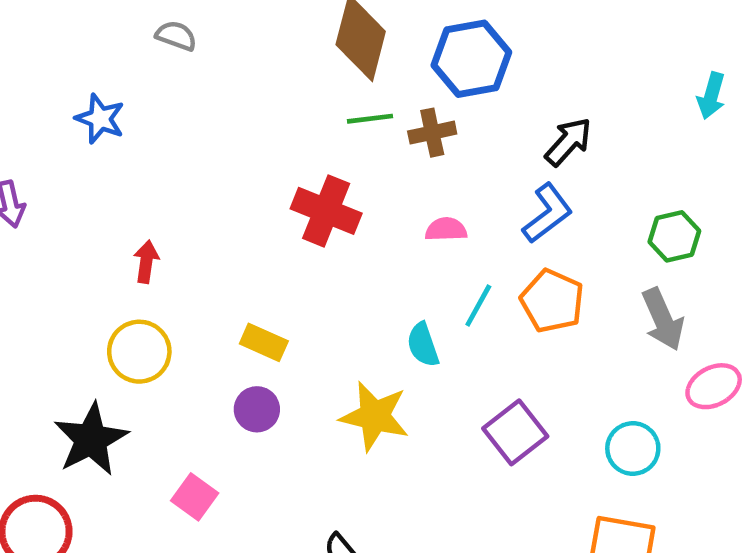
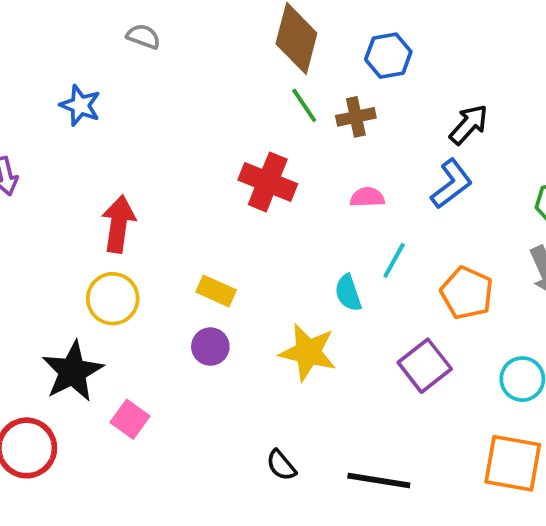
blue hexagon: (471, 59) -> (388, 56), size x0.7
green line: (370, 119) -> (304, 105), turned 63
red arrow: (146, 262) -> (118, 224), size x1.6
orange pentagon: (552, 301) -> (467, 293), moved
pink square: (195, 497) -> (130, 419), moved

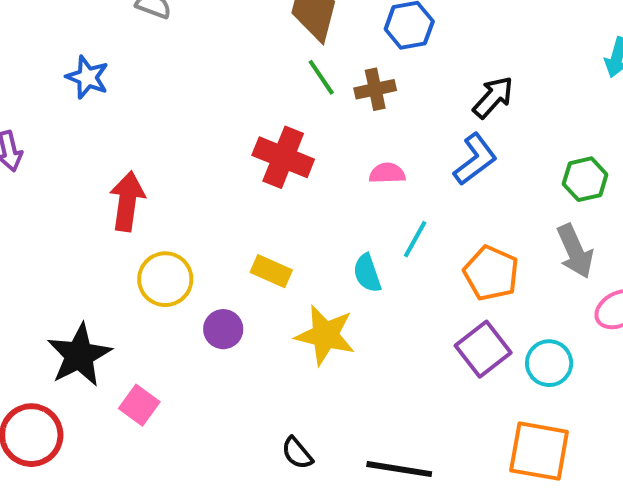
yellow rectangle: (216, 291) -> (271, 271), moved
yellow circle: (113, 299) -> (165, 279), moved
purple square: (425, 366) -> (483, 349), moved

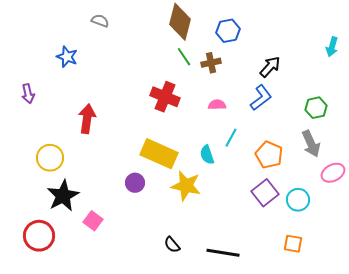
yellow rectangle: (271, 271) -> (159, 154), size x1.8
yellow circle: (165, 279) -> (50, 158), moved
orange square: (539, 451) -> (293, 244), size x0.6

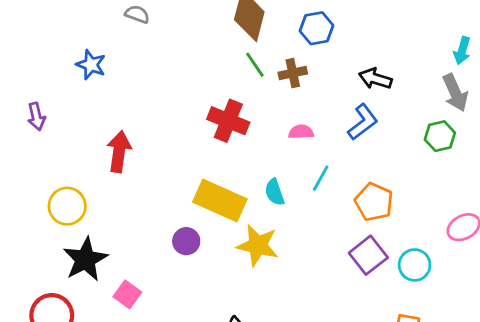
black arrow: (270, 67) -> (375, 79), turned -115
gray arrow: (311, 144) -> (455, 93), moved
cyan semicircle: (207, 155) -> (274, 192), moved

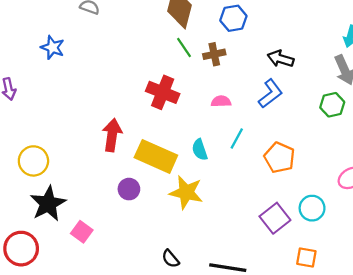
red arrow: (119, 152) -> (112, 135), moved
purple square: (368, 255) -> (275, 218), moved

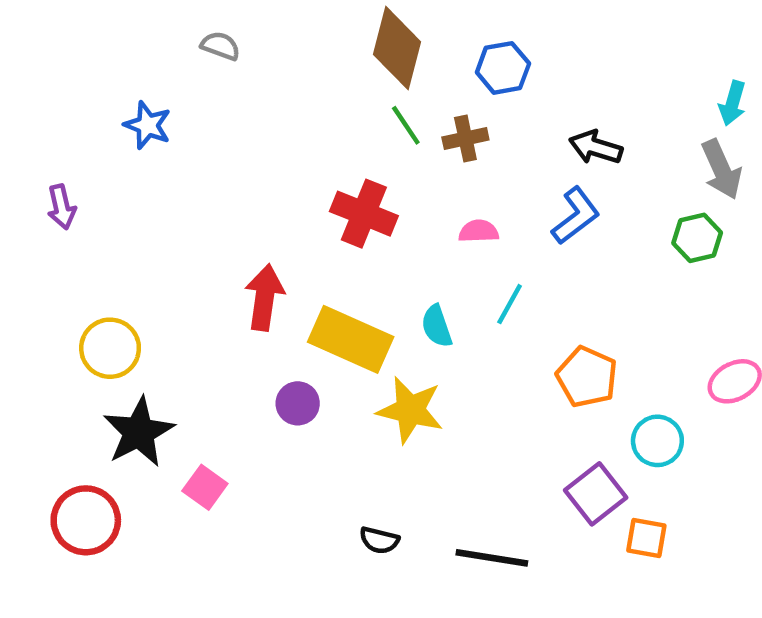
orange pentagon: (279, 158) -> (587, 377), moved
purple square: (275, 218) -> (596, 494), moved
black semicircle: (171, 259) -> (379, 540), turned -36

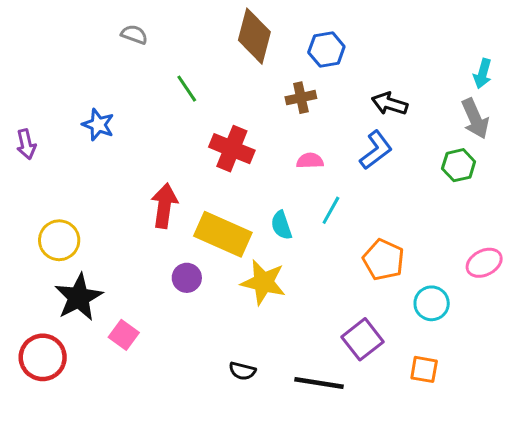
blue star: (148, 125) -> (98, 125), moved
green line: (406, 125) -> (187, 89), moved
purple square: (596, 494) -> (362, 339), moved

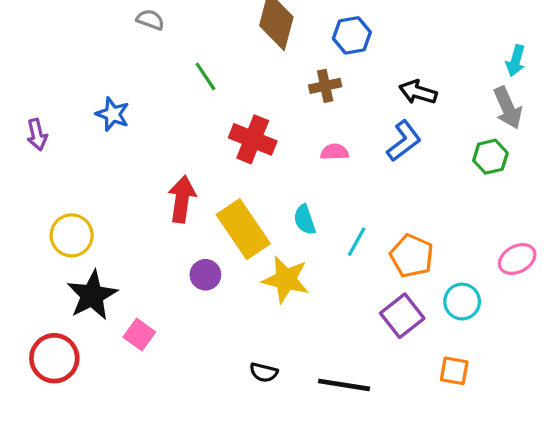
cyan line: (331, 210) -> (357, 242), moved
yellow rectangle: (223, 234) -> (243, 229), turned 32
purple square: (362, 339) -> (402, 316), moved

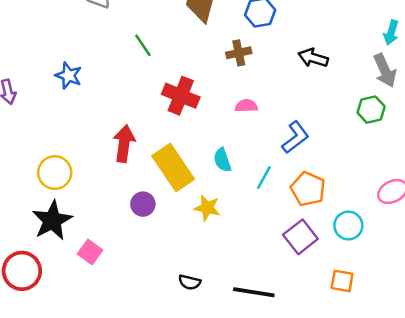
blue L-shape: (404, 141) -> (295, 137), moved
yellow circle: (72, 235) -> (55, 173), moved
yellow star: (286, 279) -> (207, 208), size x0.7

